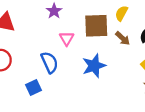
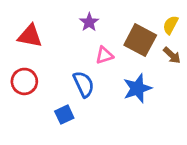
brown square: (96, 26) -> (140, 40), turned 30
pink triangle: (67, 38) -> (104, 55), turned 42

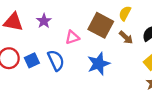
purple star: (89, 22) -> (44, 21), moved
blue square: (64, 115) -> (32, 60), moved

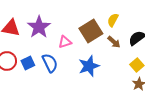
purple star: (44, 21) -> (39, 27), size x1.6
brown square: (101, 25) -> (91, 31), turned 30

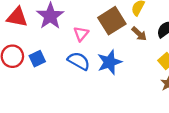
pink triangle: (65, 42) -> (81, 34), turned -32
blue semicircle: (50, 63) -> (79, 61), moved, turned -36

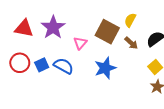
brown square: (112, 21) -> (107, 32), turned -30
blue semicircle: (79, 61) -> (64, 66), moved

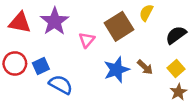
brown square: (107, 32) -> (119, 26), turned 30
brown arrow: (131, 43) -> (145, 67), moved
blue semicircle: (64, 66) -> (61, 85), moved

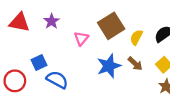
yellow semicircle: (146, 13) -> (136, 37), moved
purple star: (55, 21) -> (52, 21), size x0.6
red circle: (15, 63) -> (15, 81), moved

